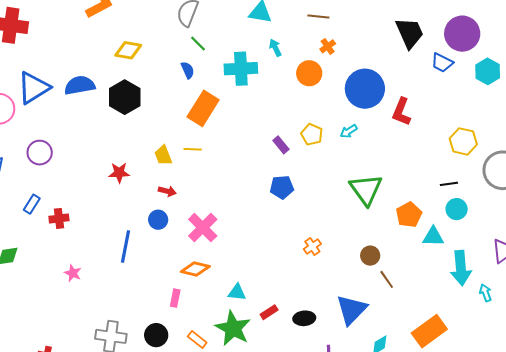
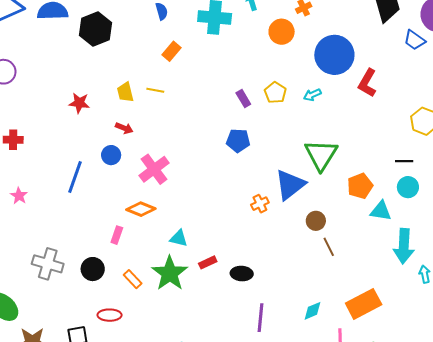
orange rectangle: (203, 108) -> (171, 51), size x0.6
blue triangle: (352, 310) -> (290, 185), moved

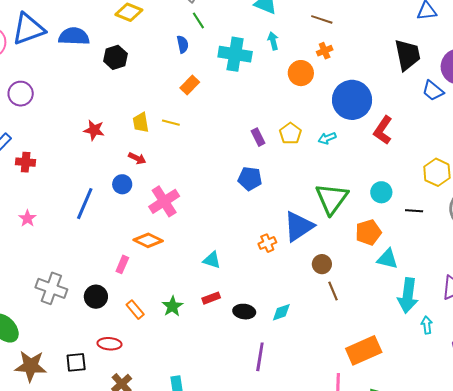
black hexagon: (96, 29) -> (115, 57), size x0.7
cyan circle: (408, 187) -> (381, 192), moved
cyan triangle: (179, 238) -> (212, 260), moved
green star: (170, 273) -> (172, 306), size x0.6
cyan diamond: (313, 311) -> (281, 312), moved

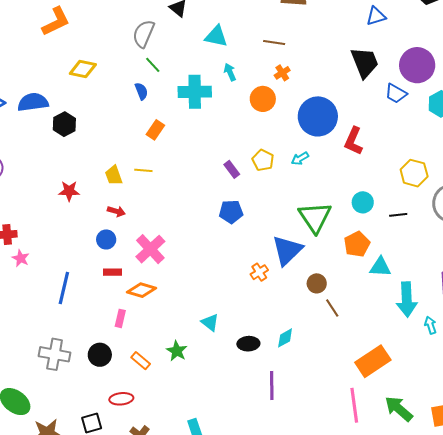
black hexagon: (115, 57) -> (64, 124), moved
blue line: (85, 204) -> (64, 288), moved
pink star: (27, 218) -> (21, 258), moved
cyan triangle: (212, 260) -> (210, 322), moved, turned 30
red rectangle: (211, 298) -> (112, 272), moved, turned 30

